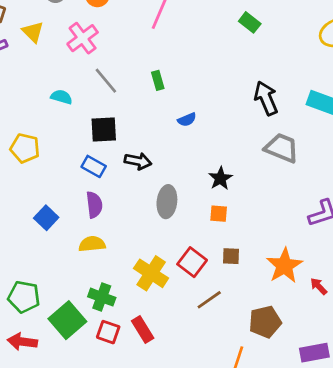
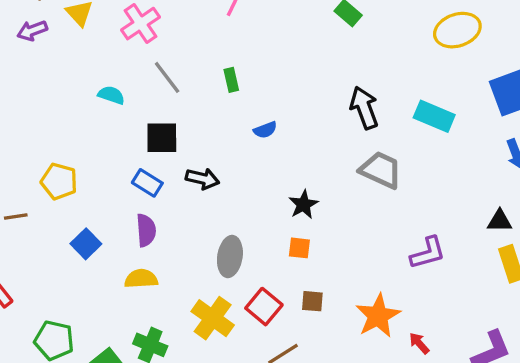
yellow pentagon: (25, 148) -> (59, 181), moved
gray ellipse: (167, 202) -> (230, 257), moved

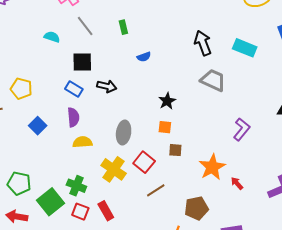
purple L-shape: (428, 253) -> (242, 129), turned -35
yellow semicircle: (141, 279) -> (83, 142), moved
brown square: (312, 301) -> (175, 150), moved

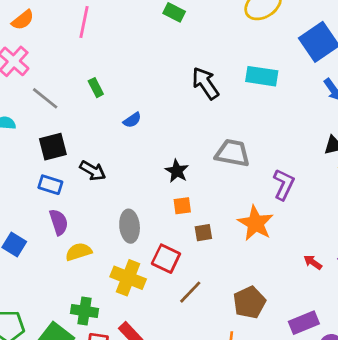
gray trapezoid: (213, 80) -> (232, 153), moved
black arrow: (107, 86) -> (93, 171), turned 30
orange star: (212, 167) -> (255, 223), moved
red arrow: (237, 183) -> (313, 262), moved

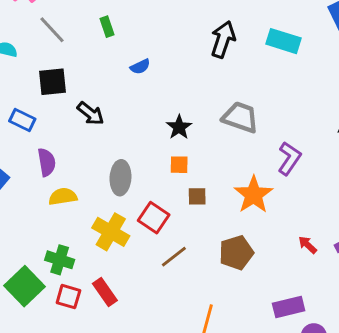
black arrow: (205, 83) -> (223, 39), turned 44
blue rectangle: (50, 185) -> (22, 120), moved
brown pentagon: (249, 302) -> (236, 253), moved

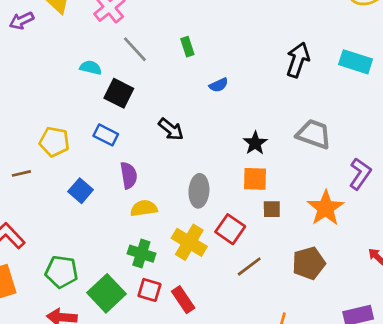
black square: (52, 82) -> (119, 93), moved, turned 32
orange square: (179, 165) -> (255, 179), size x1.4
green cross: (60, 260) -> (141, 254), moved
red square: (68, 297) -> (149, 290), moved

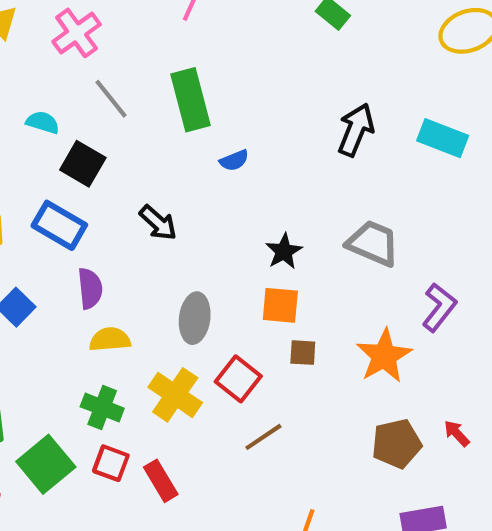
green rectangle: (187, 47) -> (191, 100), size x2.0
blue rectangle: (106, 135) -> (59, 225), size x1.4
brown pentagon: (309, 263) -> (397, 444), moved

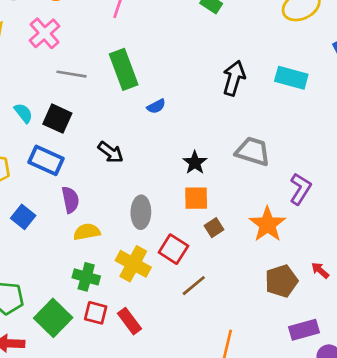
gray line: (111, 99) -> (71, 74), turned -36
cyan semicircle: (43, 122) -> (23, 113), moved, turned 40
brown square: (303, 353) -> (214, 228), turned -30

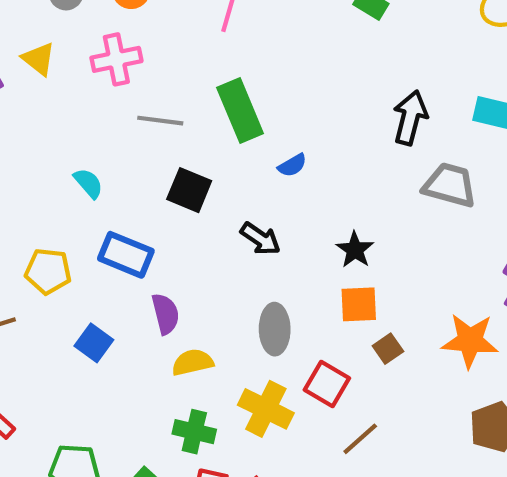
pink cross: (45, 33) -> (116, 59), turned 32
black square: (57, 119) -> (189, 190), moved
gray trapezoid: (253, 151) -> (450, 185), moved
black arrow: (111, 152) -> (260, 239), moved
orange star: (267, 224) -> (470, 341), turned -30

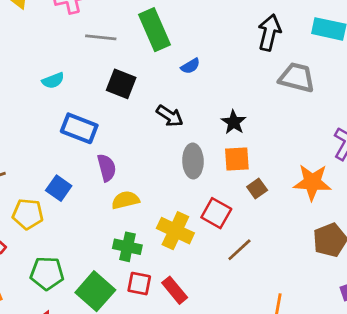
cyan semicircle: (88, 183) -> (53, 80), turned 110
yellow pentagon: (48, 271) -> (28, 214), moved
gray ellipse: (275, 329) -> (193, 161), moved

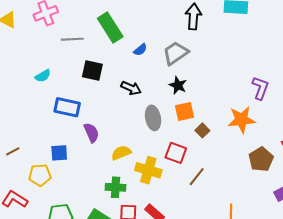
gray trapezoid: (297, 77) -> (176, 53), moved, turned -40
blue square: (59, 188) -> (59, 153), turned -30
yellow semicircle: (125, 200) -> (121, 153), moved

